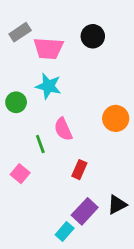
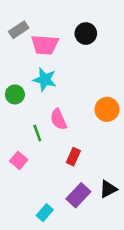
cyan rectangle: (65, 232) -> (45, 213), moved

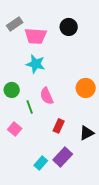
green circle: (15, 94) -> (12, 90), moved
black triangle: (108, 189) -> (87, 133), moved
cyan rectangle: (45, 213) -> (41, 163), moved

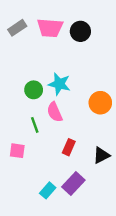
pink trapezoid: (36, 36) -> (50, 28), moved
cyan star: (36, 64) -> (59, 84), moved
green circle: (12, 90) -> (34, 90), moved
pink square: (15, 129) -> (17, 151), turned -32

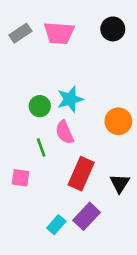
black circle: (80, 31) -> (113, 29), moved
cyan star: (59, 84) -> (70, 99), turned -30
red rectangle: (69, 147) -> (81, 174), size x1.6
black triangle: (101, 155) -> (120, 183), turned -30

